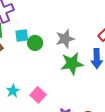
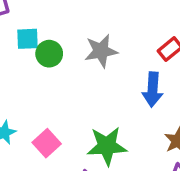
green star: (72, 64) -> (107, 146), moved

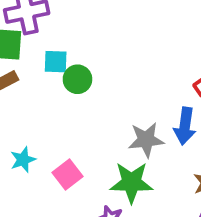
gray star: (101, 51) -> (146, 140), moved

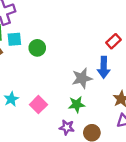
cyan square: (56, 62) -> (14, 39), moved
green star: (131, 182) -> (77, 104), size x0.7

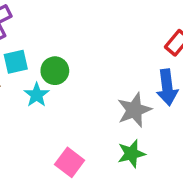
cyan star: (11, 99) -> (37, 95), moved

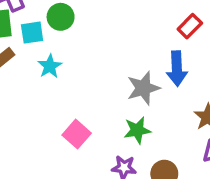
green circle: (55, 71) -> (61, 17), moved

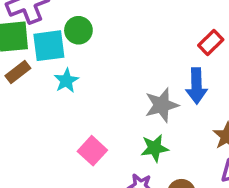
cyan square: (32, 33) -> (49, 46), size x1.4

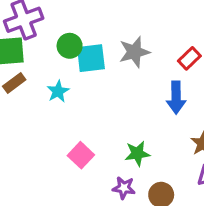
cyan square: (49, 46) -> (91, 58), moved
gray star: (162, 105) -> (134, 52), moved

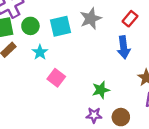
green circle: (70, 46) -> (30, 26), moved
pink square: (81, 155) -> (56, 78), moved

